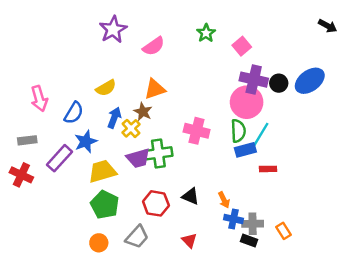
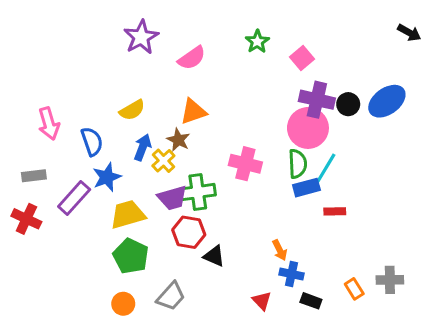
blue semicircle: (74, 113) -> (92, 141), turned -50
black triangle: (191, 196) -> (214, 256), moved
red hexagon: (156, 203) -> (189, 232), moved
gray cross: (253, 224) -> (390, 280), moved
red triangle: (189, 240) -> (262, 301), moved

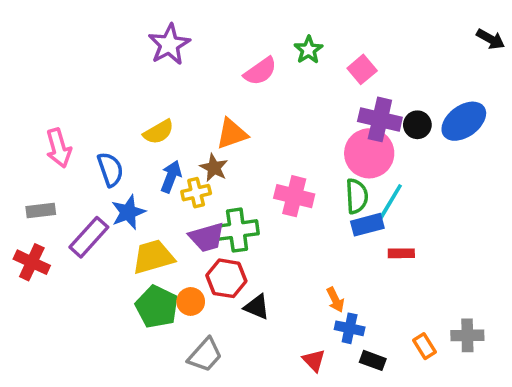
pink semicircle: (192, 58) -> (260, 71), moved
yellow cross: (163, 161) -> (196, 193), turned 30
orange circle: (123, 304) -> (191, 301), moved

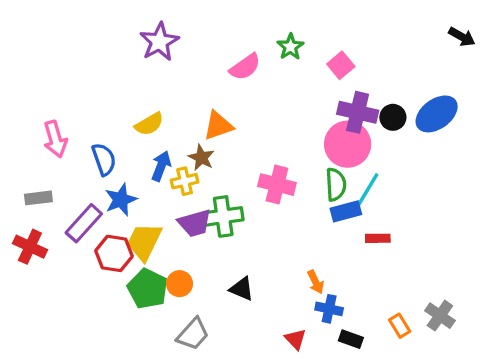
yellow trapezoid: (153, 257) -> (144, 242), turned -48
red hexagon: (226, 278) -> (114, 253), moved
gray cross: (467, 335) -> (440, 316), turned 36

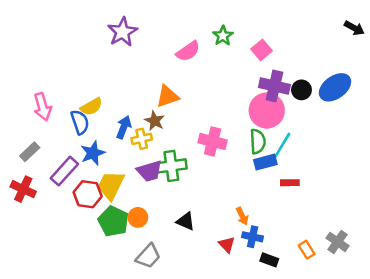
yellow semicircle: (149, 124) -> (91, 107), moved
gray rectangle: (38, 198) -> (30, 152), turned -36
red triangle: (295, 339) -> (227, 245), moved

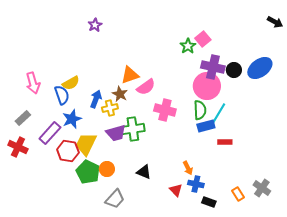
purple star: (122, 32) -> (95, 25), size x0.6
green star: (223, 36) -> (188, 46), moved
pink semicircle: (188, 51) -> (146, 87), moved

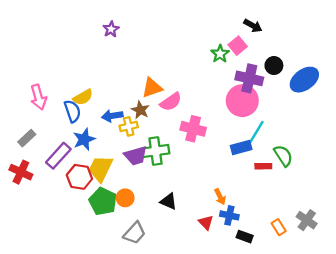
black arrow: (275, 22) -> (253, 26), moved
black circle: (234, 70) -> (274, 66), moved
blue arrow: (96, 99) -> (112, 116), turned -120
green semicircle: (200, 110) -> (283, 156), moved, turned -30

